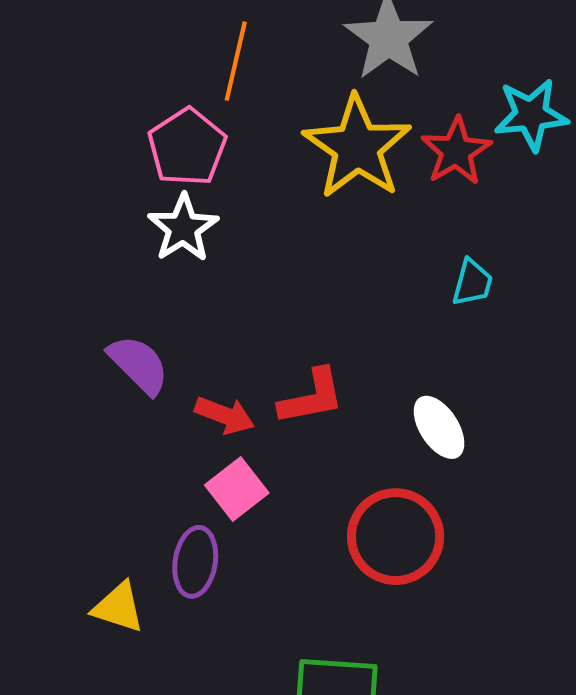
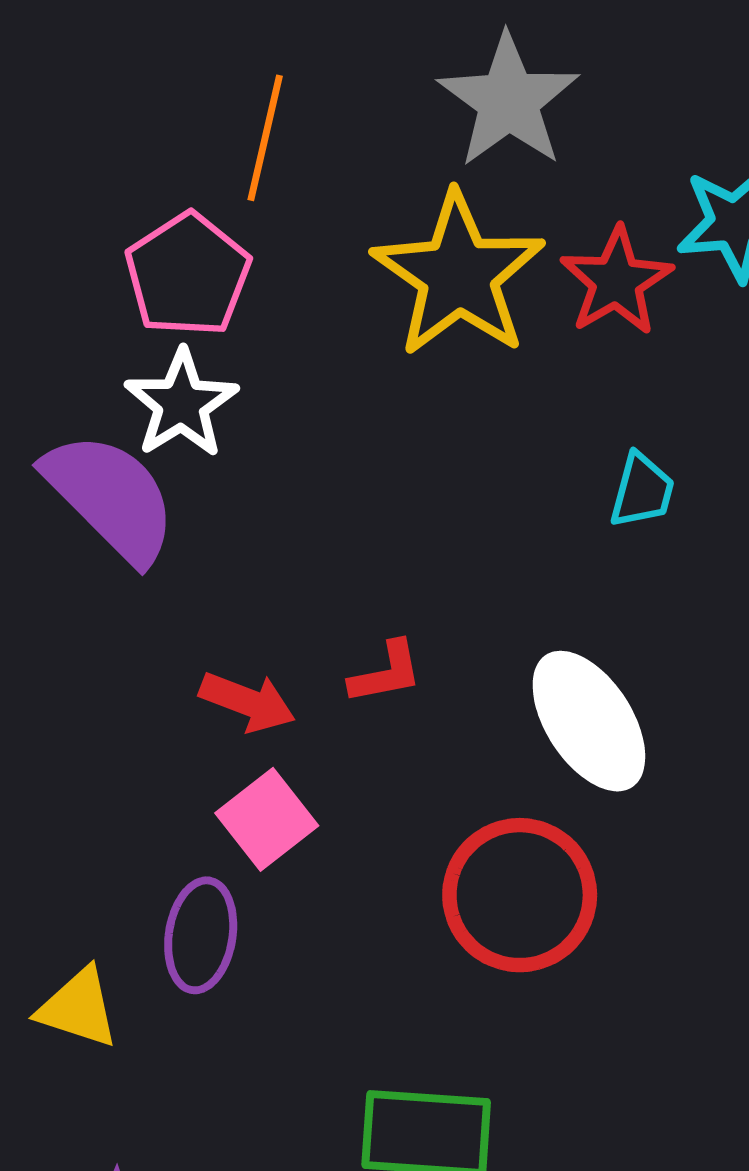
purple semicircle: (139, 365) -> (110, 497), moved, size x1.4
red L-shape: (312, 397) -> (386, 673), size x0.7
white ellipse: (439, 427) -> (589, 721), size x1.4

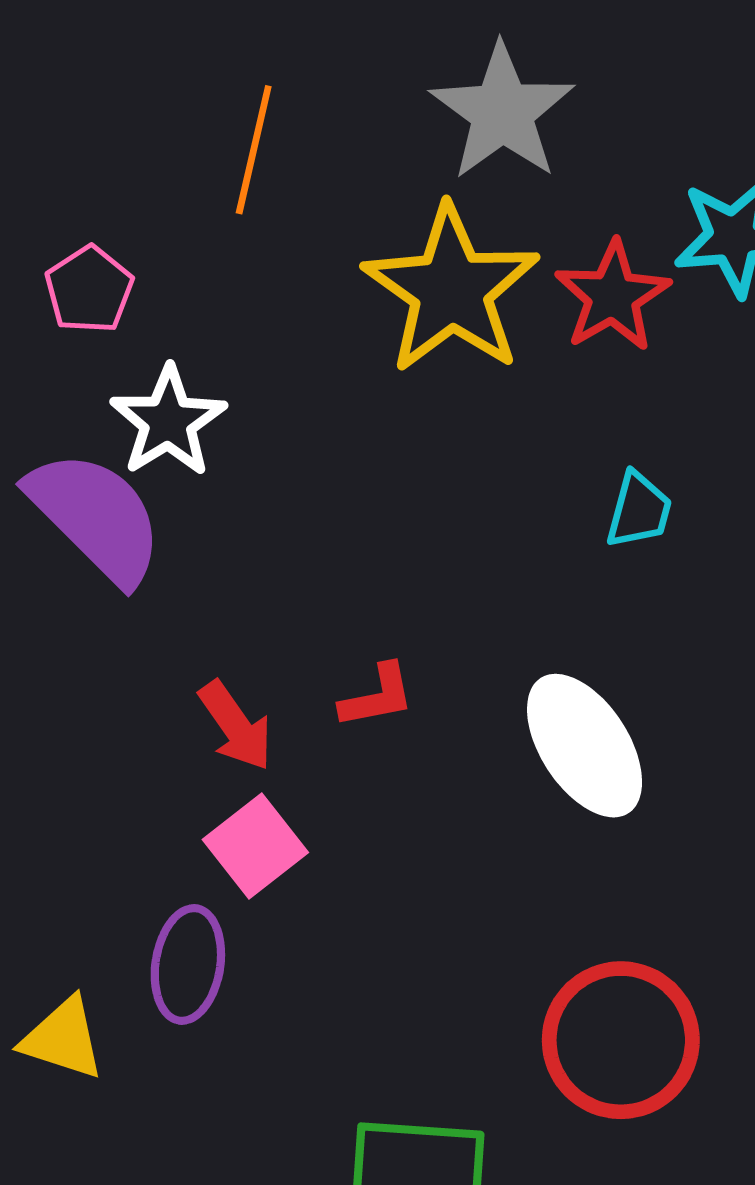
pink pentagon: (188, 275) -> (89, 290), moved, size x0.7
red arrow: (247, 702) -> (236, 726), turned 34
red circle: (520, 895) -> (621, 1040), moved

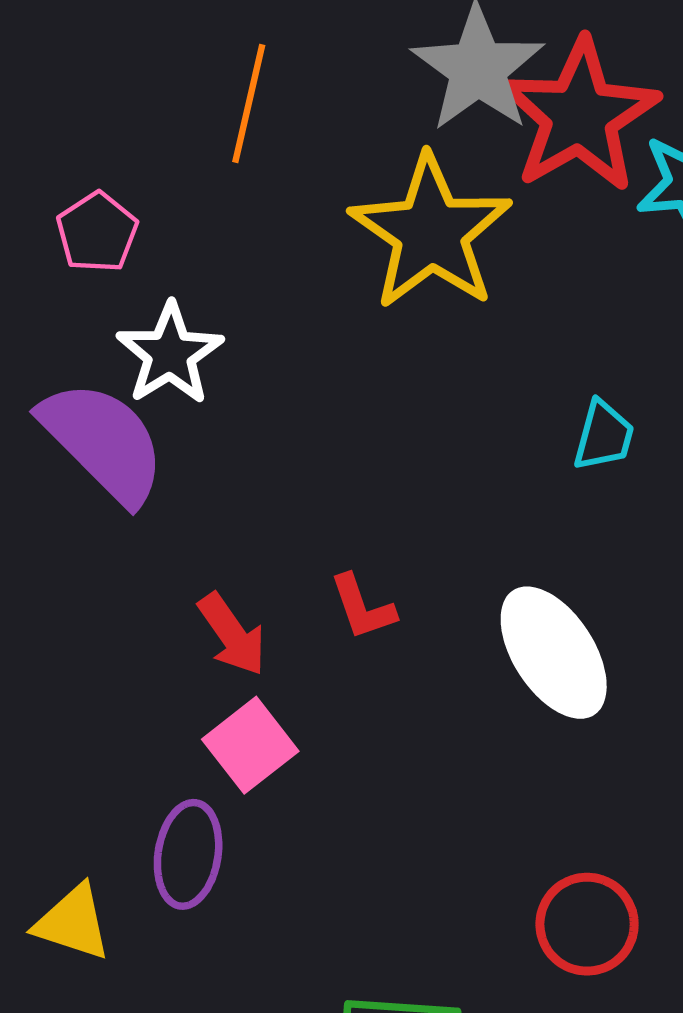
red star: (613, 296) -> (579, 116), moved, size x1.5
red L-shape: (377, 696) -> (363, 607), turned 82
red circle: (621, 1040) -> (587, 924), size x0.7

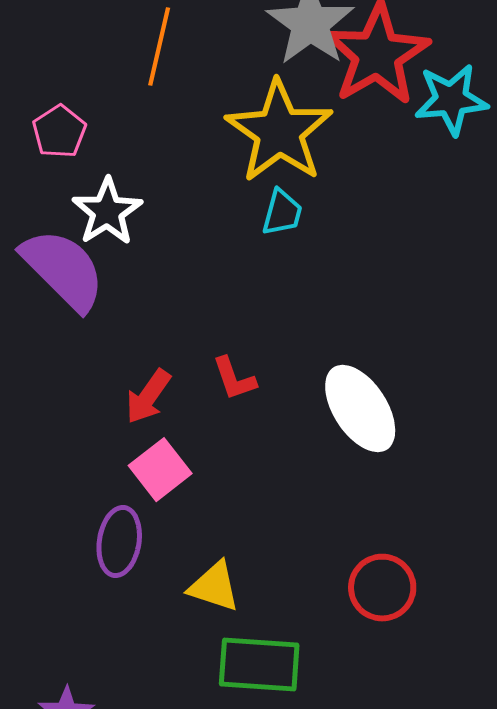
cyan trapezoid: (604, 436) -> (282, 213), moved
red arrow: (232, 634) -> (148, 397), turned 70
yellow triangle: (73, 923) -> (214, 587), moved

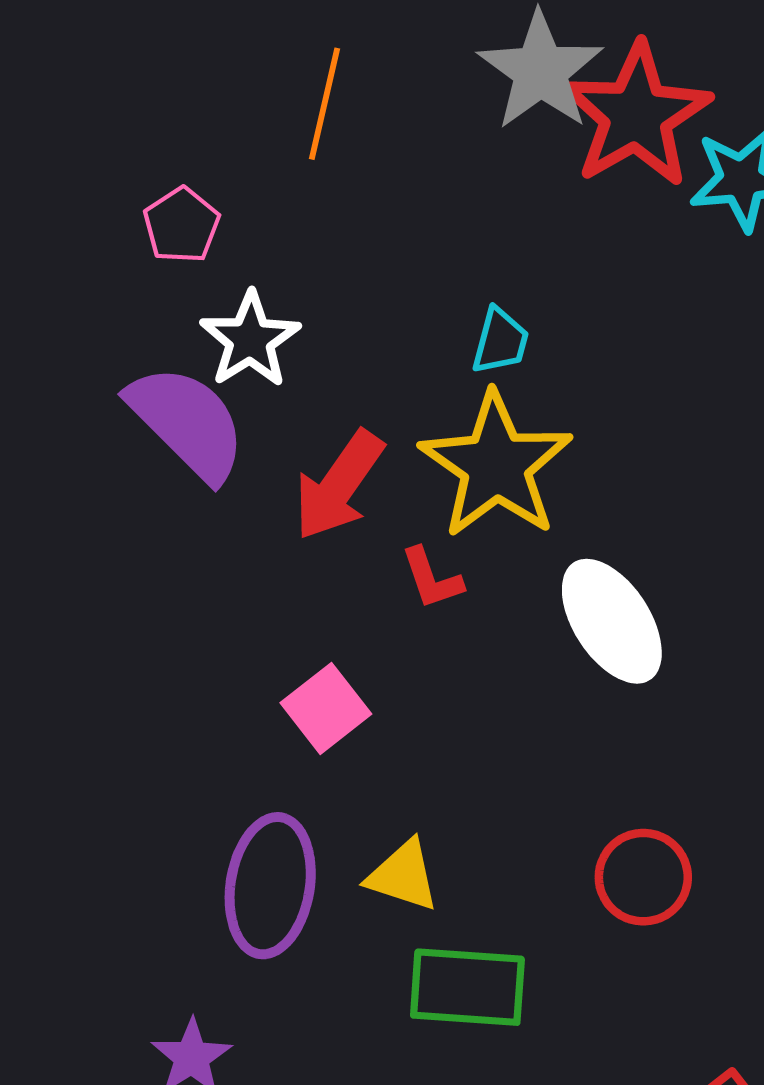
yellow star: (279, 132) -> (496, 465), moved
red arrow: (148, 397) -> (339, 485), moved, size x1.4
purple ellipse: (119, 542) -> (270, 886), moved, size x1.4

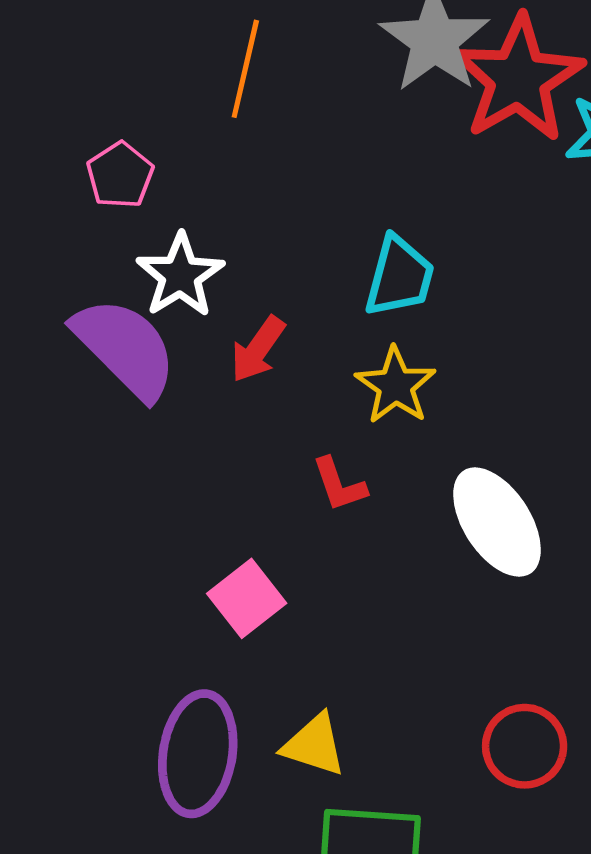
cyan trapezoid: (500, 341) -> (399, 277), size x1.4
yellow star: (496, 465) -> (396, 386), size x0.6
red arrow: (339, 485) -> (258, 349), moved, size x0.7

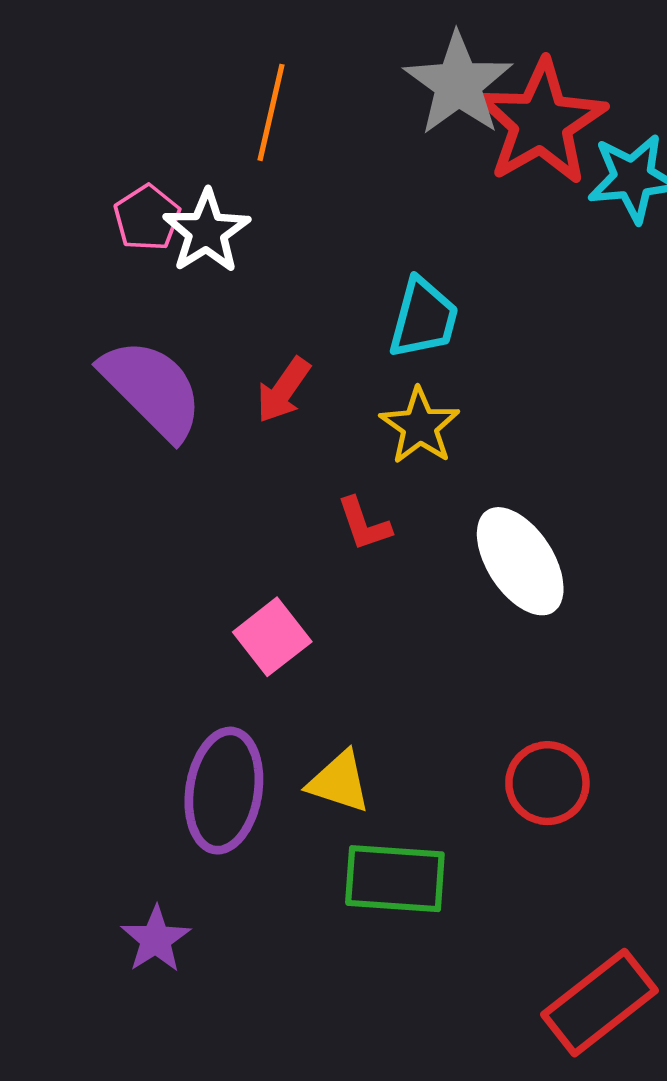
white star: (180, 275) -> (207, 231), moved

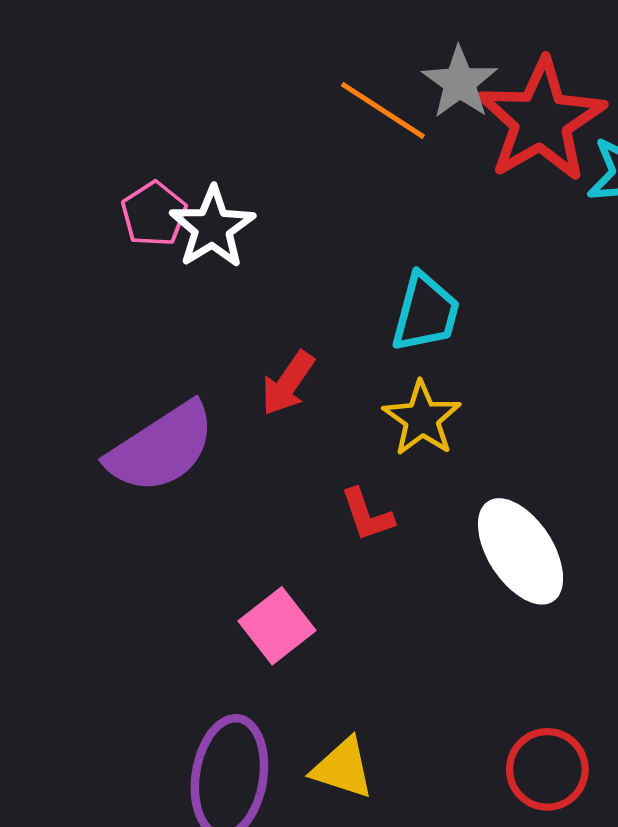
gray star: (458, 84) -> (460, 82), size x0.7
orange line: (271, 112) -> (383, 110), moved, turned -70
purple semicircle: (152, 389) -> (161, 448), moved, turned 102

